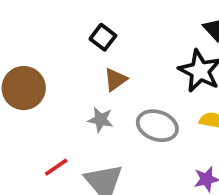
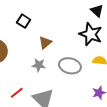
black square: (103, 37) -> (24, 21), moved

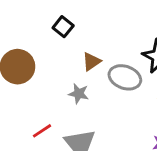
gray ellipse: (70, 66) -> (125, 77), moved

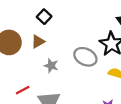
brown triangle: (91, 62) -> (38, 42), moved

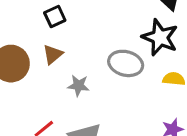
black square: (44, 17) -> (55, 16), turned 32

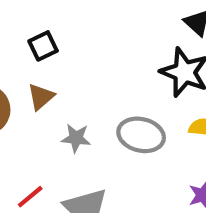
gray ellipse: (126, 63) -> (141, 135), moved

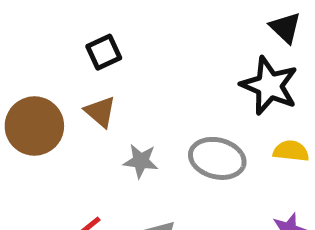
brown triangle: (41, 97) -> (100, 112), turned -40

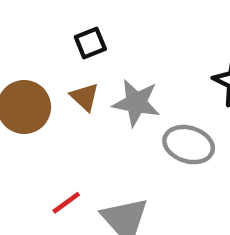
gray star: (141, 161) -> (136, 103), moved, size x1.5

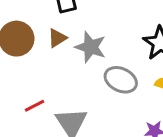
brown triangle: (85, 97) -> (57, 38), turned 36

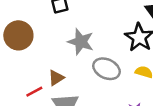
brown triangle: (57, 38) -> (56, 78), moved

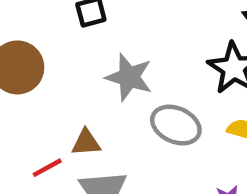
brown triangle: (56, 78) -> (86, 142), turned 30

